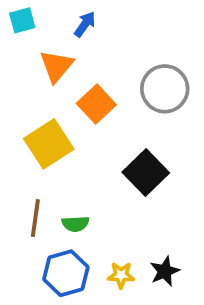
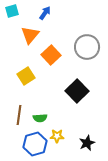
yellow square: (49, 144) -> (26, 76), size x0.7
yellow star: (121, 275) -> (57, 136), moved

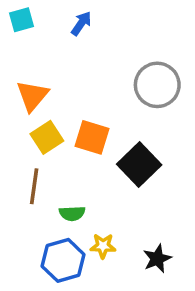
orange triangle: (30, 35) -> (32, 96), moved
orange square: (51, 55) -> (92, 137), moved, turned -30
brown line: (19, 115) -> (34, 186), moved

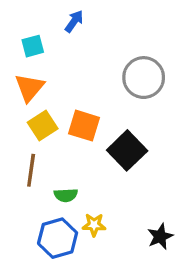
cyan square: (22, 20) -> (33, 46), moved
black star: (157, 259) -> (160, 236), moved

